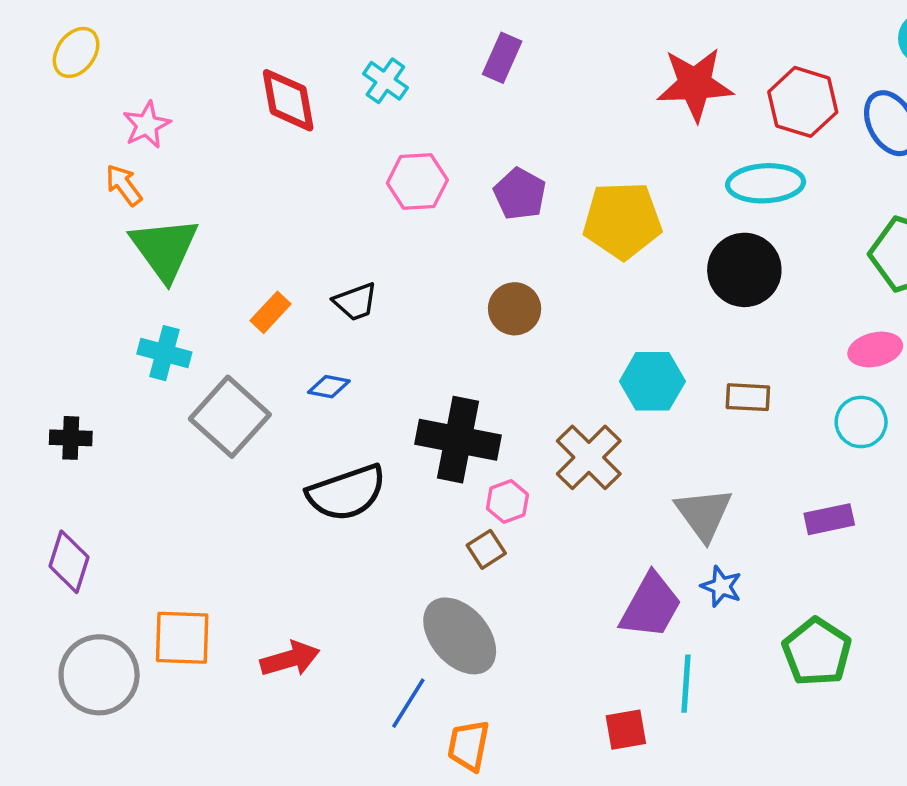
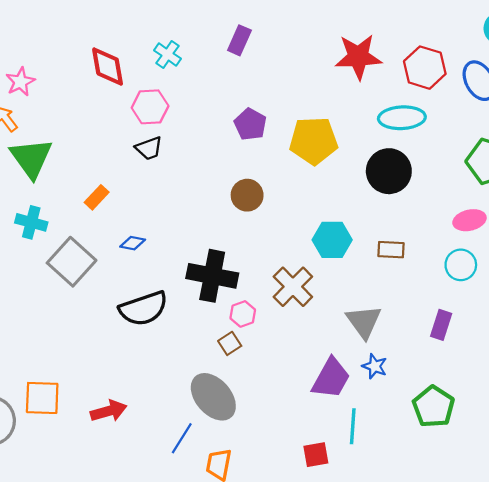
pink hexagon: (417, 182) -> (150, 107), moved
black trapezoid: (355, 302) -> (149, 148), moved
purple rectangle: (829, 519) -> (441, 325), turned -60

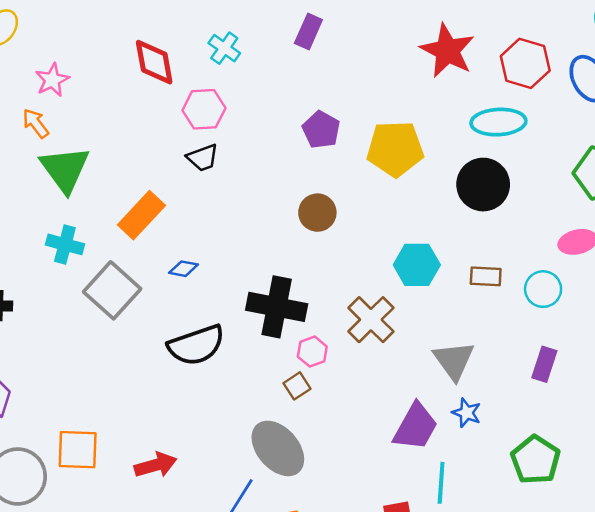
red star: (358, 57) -> (447, 51), turned 30
orange rectangle: (97, 197) -> (141, 215), size x1.6
cyan circle: (461, 265) -> (543, 289), moved

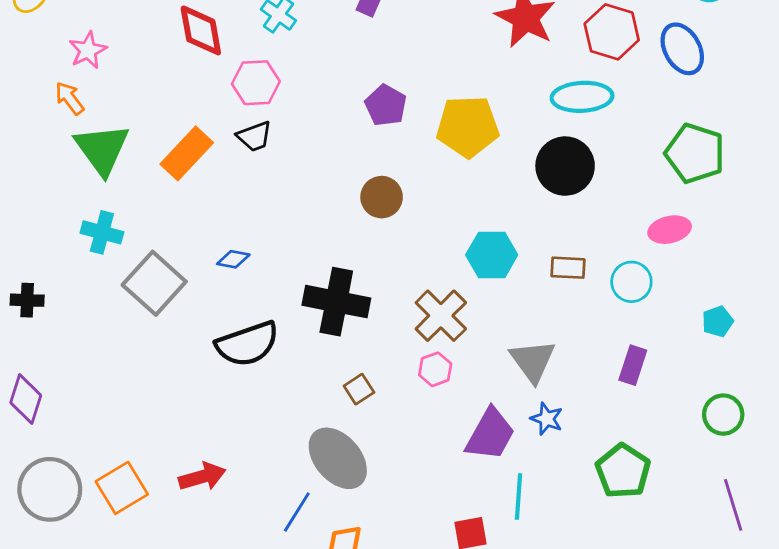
orange rectangle: (141, 215) -> (187, 153), moved
pink hexagon: (312, 352) -> (435, 369), moved
orange square: (78, 450) -> (122, 488), moved, turned -33

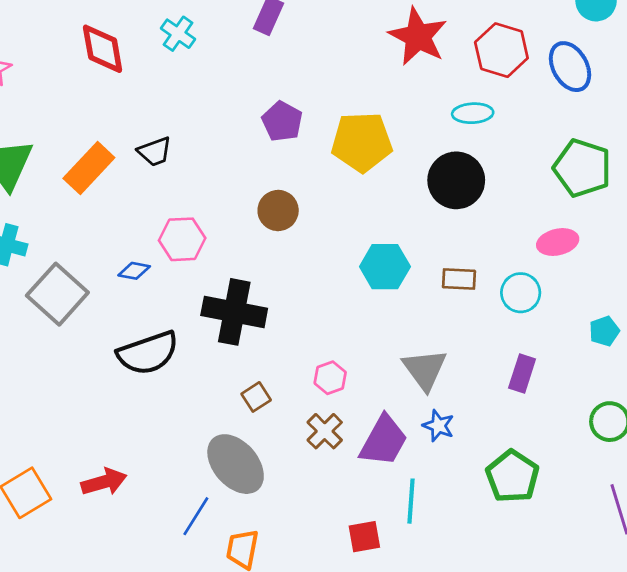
pink hexagon: (256, 83) -> (182, 239), moved
cyan ellipse: (582, 97) -> (473, 113), size x0.7
brown cross: (441, 316) -> (325, 431), moved, size x0.7

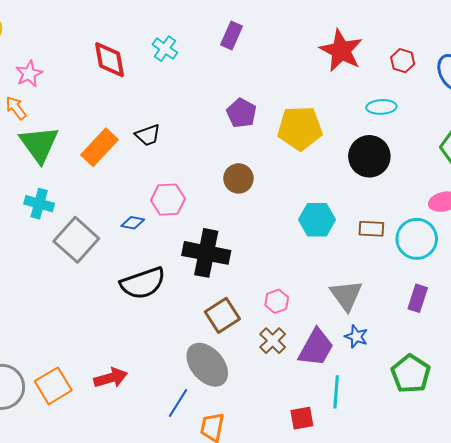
red hexagon: (501, 50) -> (403, 61), size x0.6
cyan circle: (521, 293) -> (417, 239), size x1.4
brown square: (256, 397) -> (222, 315), size x1.6

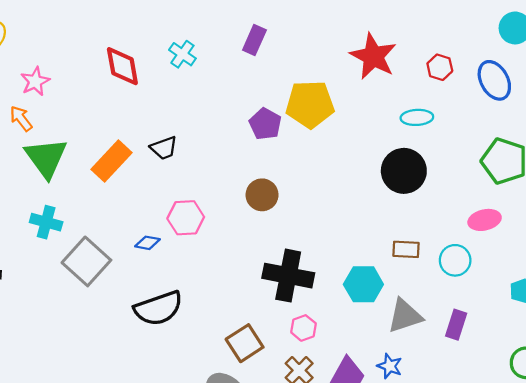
yellow pentagon: (300, 128) -> (310, 104), moved
cyan hexagon: (317, 220) -> (363, 284), moved
cyan circle: (417, 239) -> (455, 260), size x0.7
black cross: (206, 253) -> (288, 276), moved
gray triangle: (346, 295) -> (405, 316), moved, turned 48

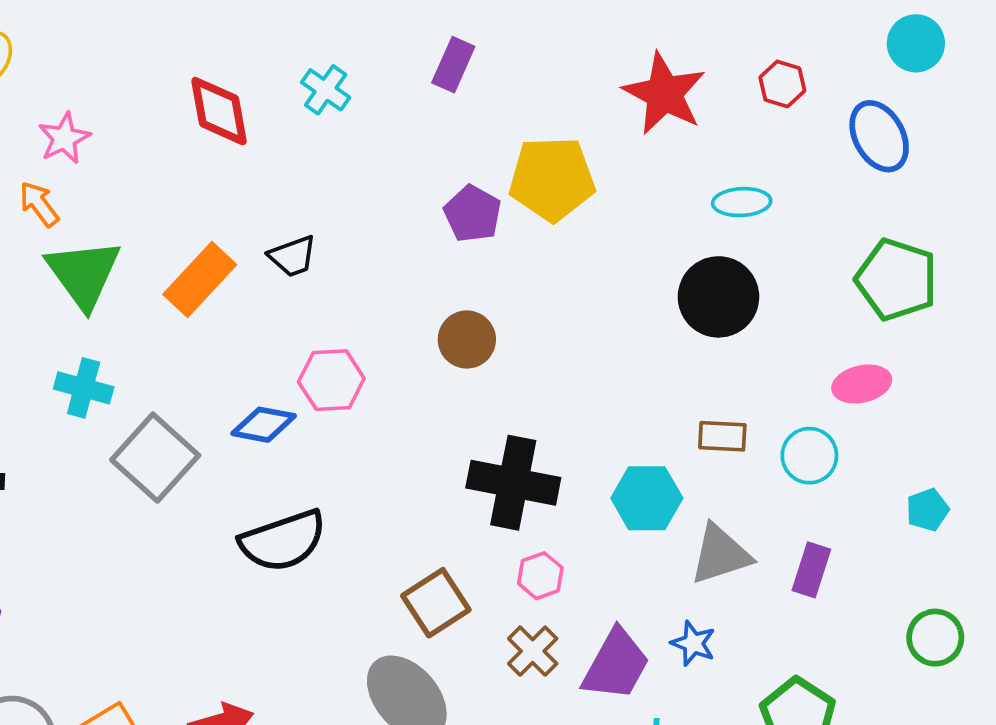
red hexagon: (440, 67) -> (782, 84), moved
blue diamond: (148, 243) -> (264, 425), size x1.4

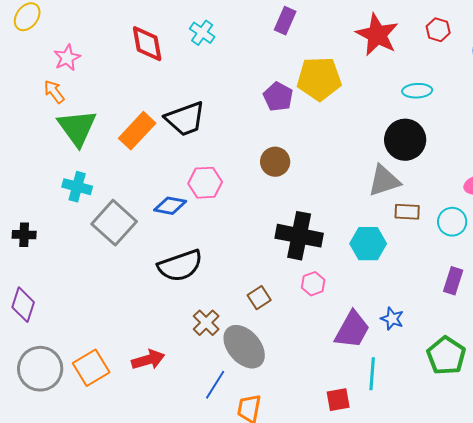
purple rectangle: (453, 65) -> (285, 21), moved
black trapezoid: (293, 256) -> (185, 119), size x1.6
gray triangle: (720, 554) -> (384, 181), moved
brown square: (436, 603) -> (259, 298), size x0.7
brown cross: (533, 651) -> (206, 323), moved

